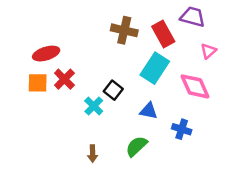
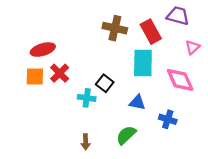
cyan rectangle: (155, 68) -> (143, 63), turned -32
cyan cross: (94, 106) -> (87, 98), turned -36

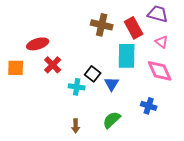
pink triangle: (192, 47) -> (162, 42), moved, turned -40
orange square: (35, 77) -> (16, 68), moved
blue triangle: (137, 102) -> (112, 84), moved, turned 49

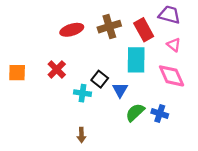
brown cross: (102, 25) -> (109, 27), turned -30
red ellipse: (38, 44) -> (72, 30), moved
green semicircle: (112, 120) -> (135, 112), moved

